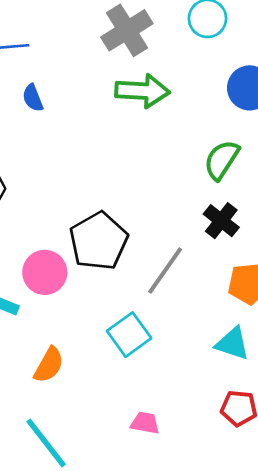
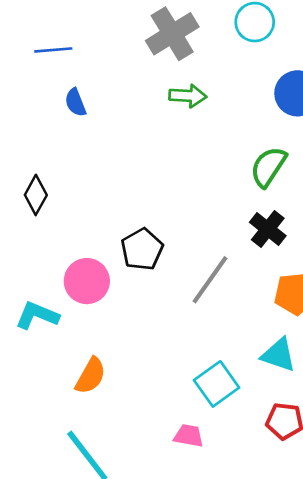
green arrow: (142, 91) -> (188, 96), size x0.7
black pentagon: (99, 241) -> (142, 249), size x0.7
cyan square: (129, 335) -> (217, 384), moved

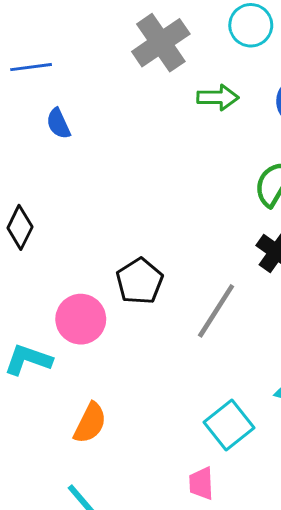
green arrow: (188, 96) -> (218, 97), moved
pink trapezoid: (189, 436) -> (201, 483), turned -100

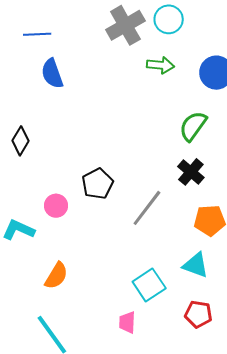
cyan circle: (251, 25) -> (169, 19), moved
blue semicircle: (58, 124) -> (52, 74), size x1.4
pink circle: (81, 319) -> (56, 206), size x0.7

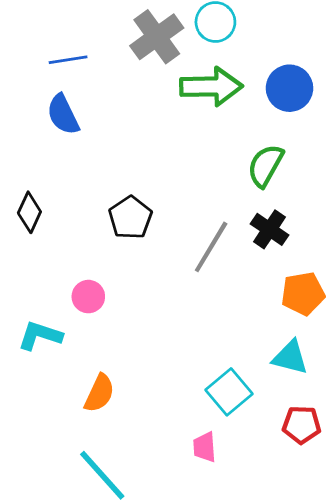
blue line: (37, 34) -> (68, 60), moved
green arrow: (160, 65) -> (211, 87), size x1.6
black pentagon: (98, 184) -> (130, 218), moved
gray line: (147, 208) -> (211, 247), moved

